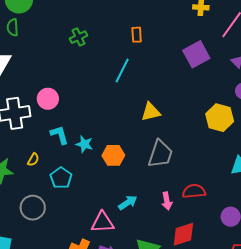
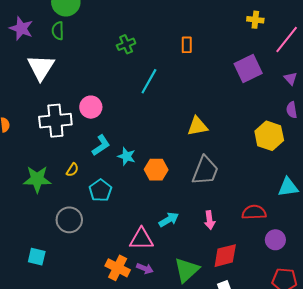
cyan line: (122, 71) -> (149, 81), moved
cyan L-shape: (59, 135) -> (101, 145), turned 70
red semicircle: (194, 191) -> (254, 212), moved

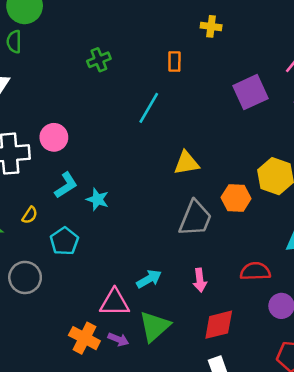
yellow cross: (255, 20) -> (211, 26), moved
cyan line: (149, 81) -> (149, 108), moved
orange hexagon: (156, 170) -> (236, 198), moved
green triangle: (187, 270) -> (155, 326), moved

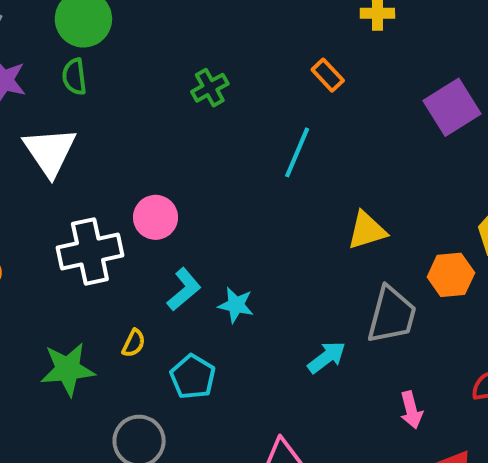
orange rectangle: (174, 62) -> (328, 75), turned -36
cyan arrow: (149, 279) -> (327, 357), moved

